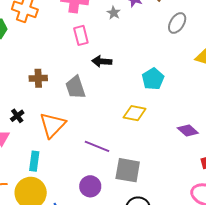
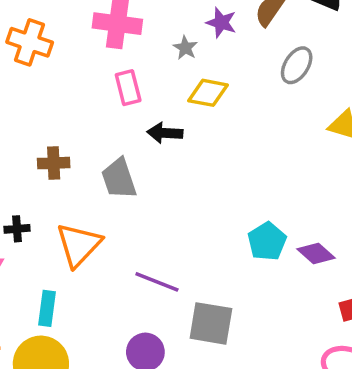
cyan pentagon: (153, 79) -> (267, 241), moved
yellow diamond: (135, 113) -> (208, 93), moved
black cross: (17, 116) -> (17, 229), turned 32

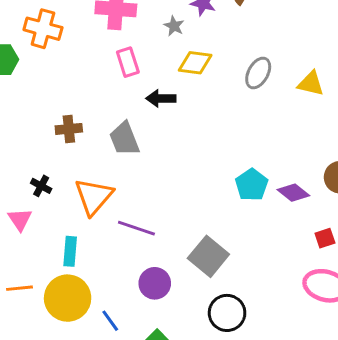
gray ellipse: (297, 65) -> (258, 73), moved
black cross: (17, 229) -> (41, 186), turned 36
purple line: (157, 282) -> (136, 228), moved
gray square: (211, 323) -> (208, 256), turned 33

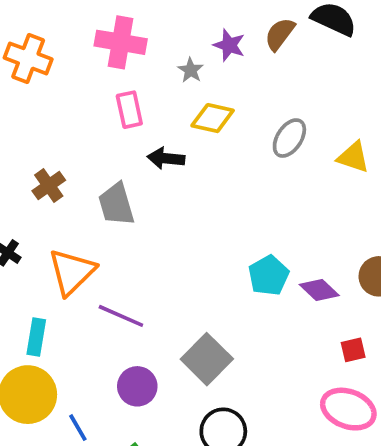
brown cross: (69, 129) -> (49, 185), turned -35

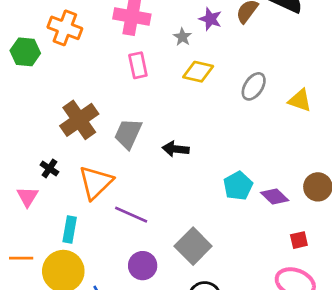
black arrow: (166, 158) -> (176, 149), moved
brown cross: (49, 185) -> (79, 120), size x1.6
gray trapezoid: (116, 204) -> (128, 134), turned 40

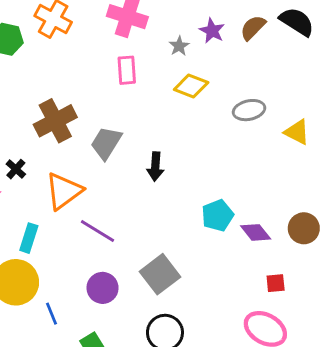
gray ellipse: (254, 86) -> (249, 110), turned 36
black arrow: (176, 149) -> (155, 166), turned -100

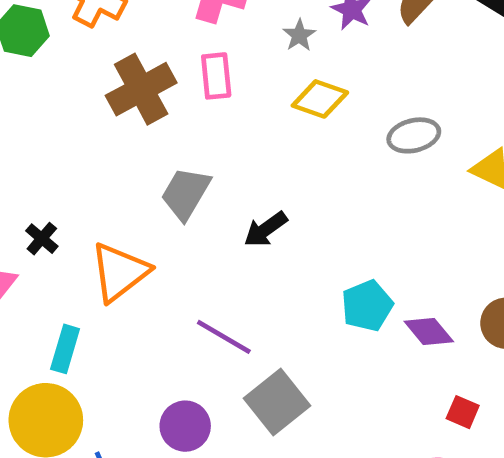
brown cross: (55, 121) -> (141, 89), moved
black arrow: (155, 166) -> (266, 229), turned 52
purple line: (97, 231) -> (224, 337), moved
red square: (276, 283) -> (463, 412), turned 30

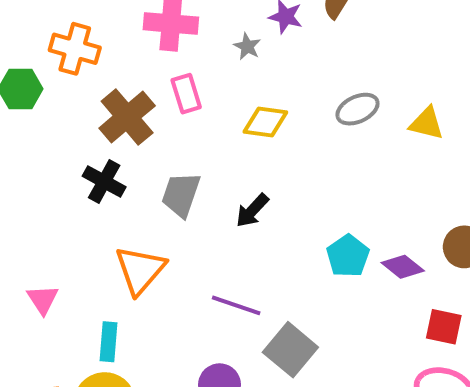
yellow diamond: (320, 99) -> (265, 122), moved
black cross: (42, 239) -> (104, 182), moved, size x1.5
red square: (463, 412) -> (444, 327), size x1.4

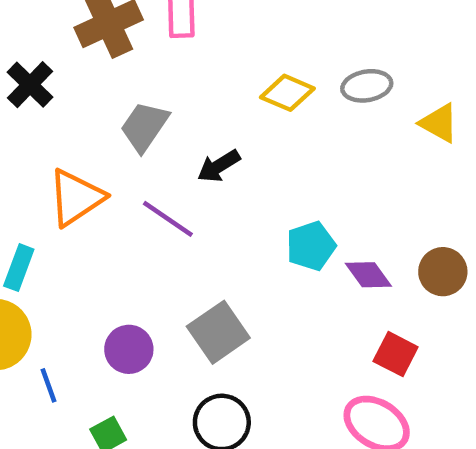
yellow diamond: (265, 122) -> (287, 93), moved
black cross: (104, 182) -> (30, 85), moved
purple line: (236, 305) -> (168, 219), moved

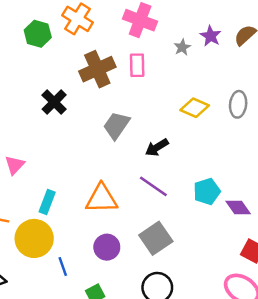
gray ellipse: (367, 86) -> (238, 104), turned -75
orange triangle: (76, 197) -> (102, 199), moved, turned 32
purple line: (168, 219) -> (153, 186), moved

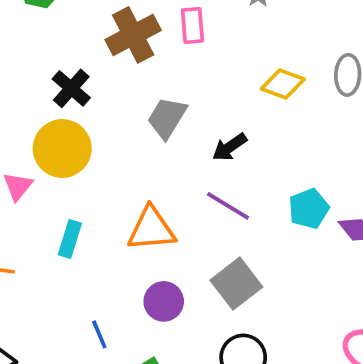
yellow circle: (34, 238) -> (62, 148), moved

